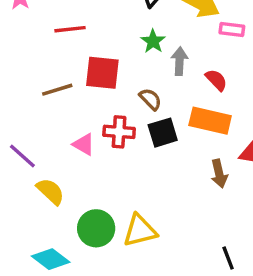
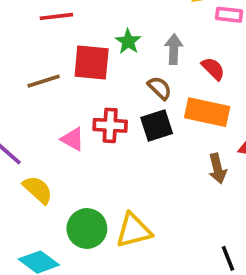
green star: (153, 41) -> (128, 41), moved
brown semicircle: (150, 99) -> (160, 88), moved

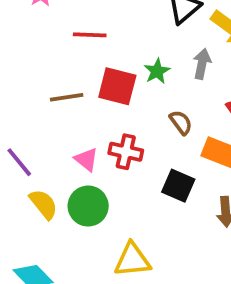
gray arrow: (174, 49) -> (202, 64), moved
black square: (157, 126) -> (178, 186), moved, turned 32
green circle: (87, 229) -> (88, 206), moved

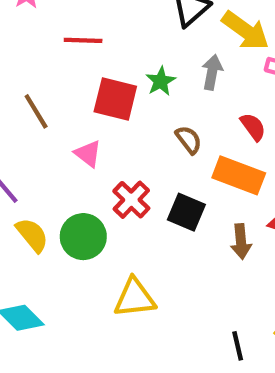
brown line: (67, 97) -> (36, 111), moved, turned 68
red cross: (126, 152) -> (131, 200), moved, turned 32
pink triangle: (86, 159) -> (88, 154), moved

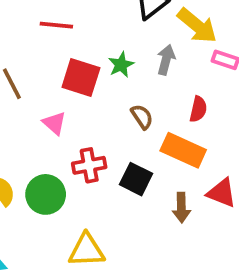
red semicircle: (253, 127) -> (198, 109), turned 45
red cross: (131, 200) -> (89, 165), turned 32

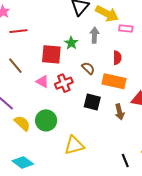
red line: (56, 25) -> (18, 31), moved
red cross: (89, 165) -> (64, 83), moved

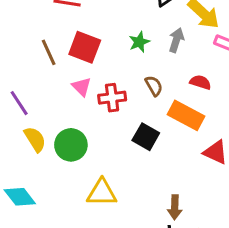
red square: (51, 54) -> (85, 47), moved
red semicircle: (117, 58) -> (200, 82), turned -88
brown arrow: (120, 112) -> (175, 207), moved

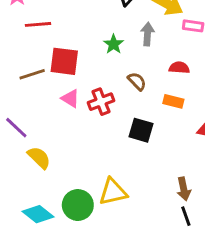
brown line: (49, 52) -> (32, 74), turned -70
orange rectangle: (186, 115) -> (173, 101), size x0.6
green circle: (71, 145) -> (78, 205), moved

